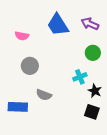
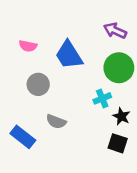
blue trapezoid: (58, 25) -> (69, 55), moved
green circle: (93, 53) -> (119, 68), size x1.5
blue rectangle: (18, 107) -> (23, 137), turned 36

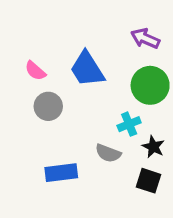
pink semicircle: (28, 46) -> (35, 71), moved, turned 30
gray semicircle: (56, 122) -> (108, 153), moved
blue rectangle: (23, 137) -> (61, 173), moved, turned -45

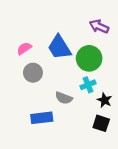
pink semicircle: (35, 71) -> (24, 48), turned 104
green circle: (150, 85) -> (89, 58), moved
gray semicircle: (108, 153) -> (64, 98), moved

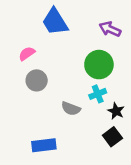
blue trapezoid: (59, 47) -> (55, 22), moved
blue rectangle: (42, 118) -> (44, 145), moved
black square: (101, 123) -> (112, 137), turned 35

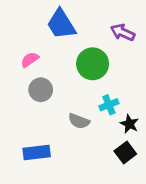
green circle: (99, 65) -> (93, 64), moved
blue rectangle: (44, 145) -> (37, 153), moved

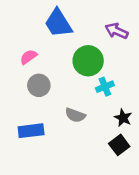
cyan cross: (109, 105) -> (105, 87), moved
blue rectangle: (37, 153) -> (31, 131), moved

